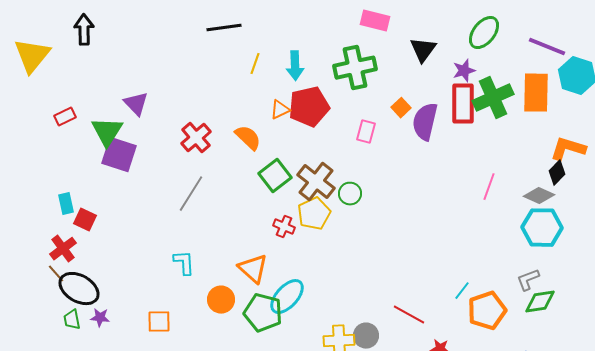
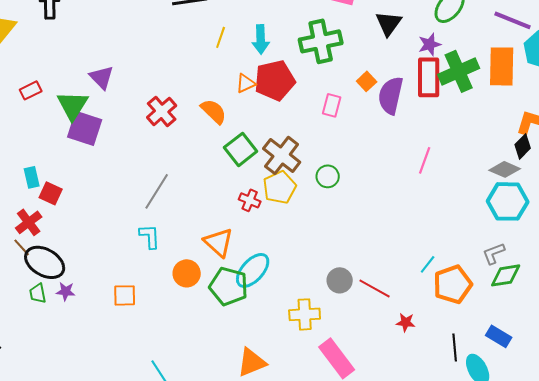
pink line: (489, 187) -> (425, 160), moved
gray line: (191, 194) -> (157, 191), moved
green circle: (350, 194) -> (328, 176), moved
gray circle: (366, 336) -> (340, 280), moved

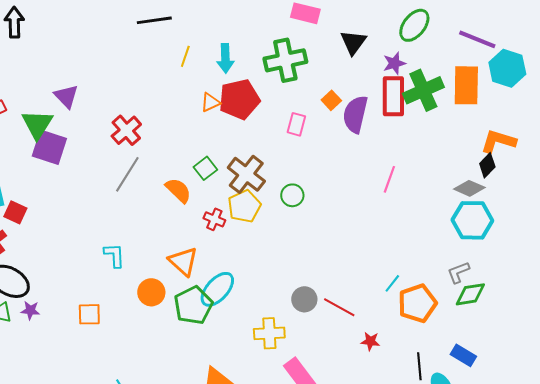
orange semicircle: (214, 111) -> (178, 190), moved
green square: (241, 149) -> (205, 168), size x0.7
gray line: (157, 191) -> (127, 174), moved
green pentagon: (229, 286) -> (193, 305), turned 30

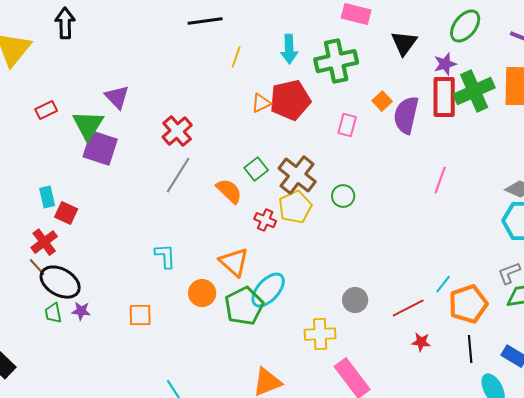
cyan arrow: (225, 58) -> (289, 49), moved
red line: (339, 307) -> (408, 308), moved, turned -56
black line: (419, 366) -> (470, 349), moved

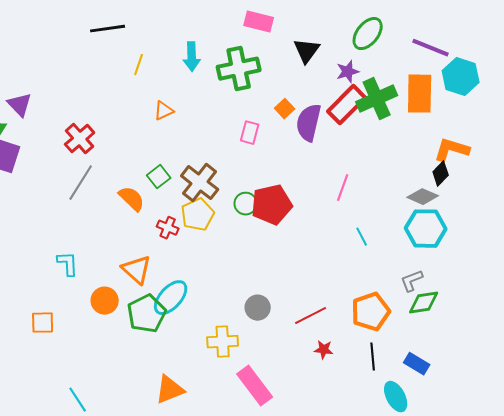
red rectangle: (444, 97) -> (347, 105), turned 45
red pentagon: (290, 100) -> (272, 205), moved
cyan line: (443, 284) -> (362, 237), moved, turned -66

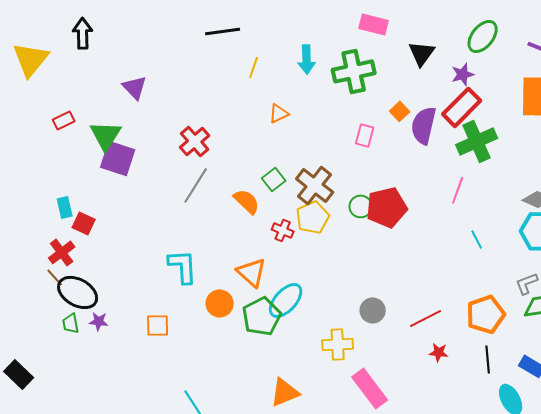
green cross: (377, 99) -> (477, 141), moved
purple triangle: (20, 105) -> (135, 87), moved
cyan L-shape: (68, 264) -> (183, 266), size x1.4

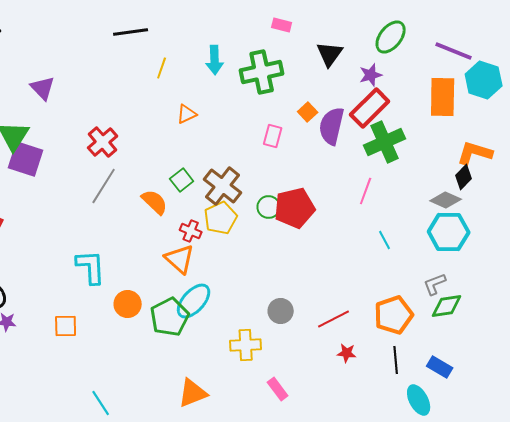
pink rectangle: (374, 24) -> (282, 25), size x0.7
orange triangle: (252, 272) -> (180, 259), moved
pink rectangle: (370, 388) -> (278, 389), size x0.6

